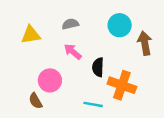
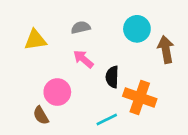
cyan line: (93, 104) -> (107, 120), turned -36

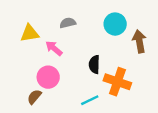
pink arrow: (83, 59) -> (54, 48), moved
brown semicircle: (41, 115) -> (34, 97), turned 70

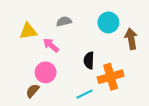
orange cross: (117, 82) -> (111, 77), turned -35

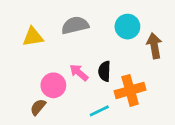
gray semicircle: (64, 21) -> (75, 25), size x1.5
pink arrow: (51, 45) -> (79, 73), moved

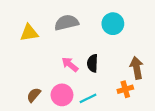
brown arrow: (154, 46) -> (137, 68), moved
pink circle: (53, 85) -> (62, 95), moved
orange cross: (130, 90) -> (125, 89), moved, size x0.6

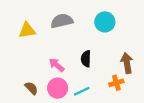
pink arrow: (70, 64) -> (57, 65), moved
brown semicircle: (34, 95) -> (31, 88), turned 96

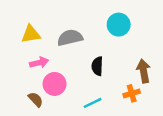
gray semicircle: (62, 21) -> (70, 38), moved
pink arrow: (57, 65) -> (39, 63), moved, turned 126
pink circle: (58, 88) -> (55, 84), moved

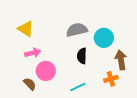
cyan circle: (119, 25) -> (104, 38), moved
yellow triangle: (31, 34) -> (26, 29), turned 42
gray semicircle: (70, 38) -> (77, 30), moved

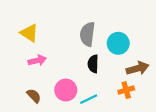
gray semicircle: (77, 30) -> (87, 34), turned -70
brown arrow: (121, 60) -> (138, 68), turned 84
pink circle: (46, 71) -> (66, 90), moved

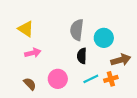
cyan line: (89, 99) -> (91, 79), moved

